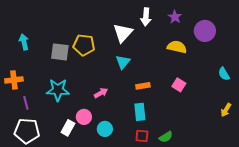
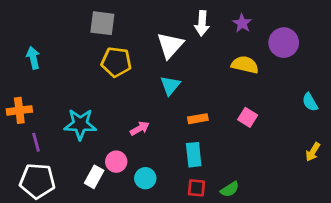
gray square: (60, 52) -> (102, 23), moved

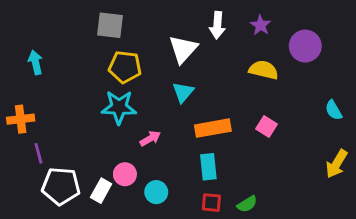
orange rectangle: (198, 119) -> (213, 128), size x1.6
cyan star: (80, 124) -> (119, 107), moved
yellow arrow: (313, 152) -> (337, 164), size x1.4
white pentagon: (37, 181) -> (61, 186), moved

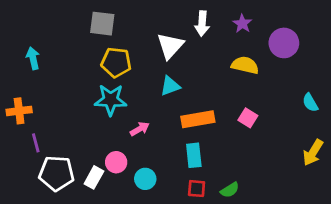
cyan triangle: (183, 92) -> (170, 86), turned 30

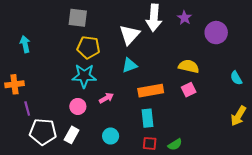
white arrow: (202, 24) -> (154, 18), size x1.4
yellow semicircle: (245, 65) -> (189, 66), moved
pink square: (248, 118) -> (189, 90), turned 32
pink circle: (116, 162) -> (78, 106), moved

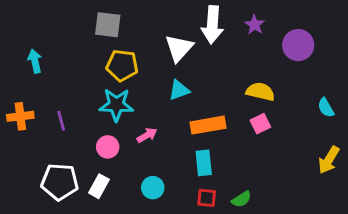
purple line: (27, 109) -> (61, 121), moved

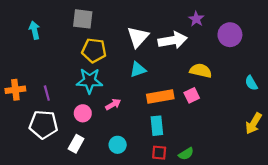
white arrow: (212, 25) -> (173, 40), moved, turned -104
cyan arrow: (35, 61) -> (34, 30), moved
pink square: (260, 124) -> (192, 95), moved
white pentagon: (60, 182) -> (43, 125), moved

